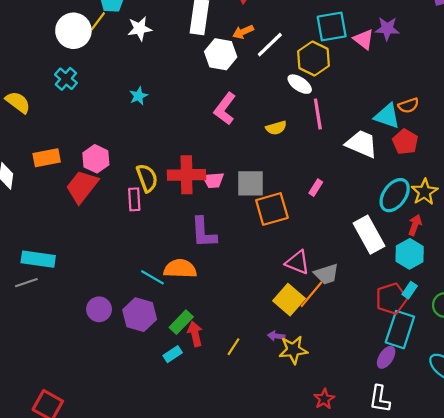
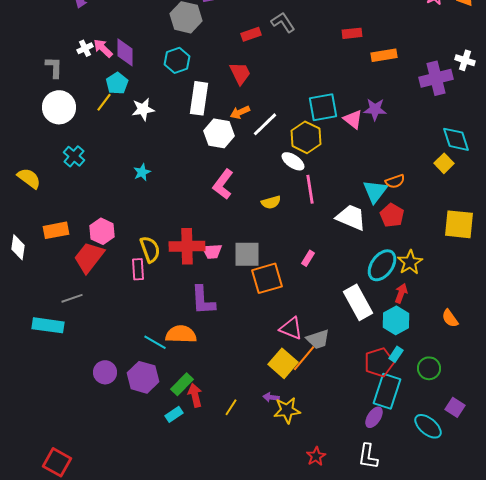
white circle: (73, 31) -> (59, 107), moved
cyan triangle: (387, 116) -> (375, 191), turned 48
gray line: (26, 283) -> (72, 298), moved

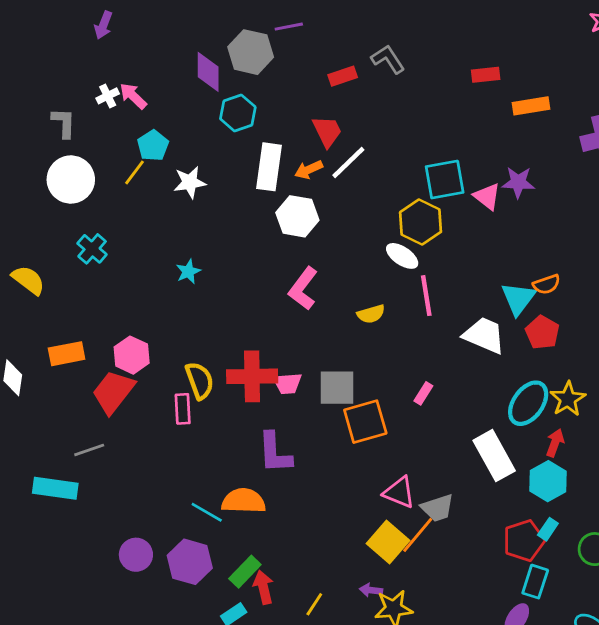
purple diamond: (125, 52) -> (208, 72), moved
orange arrow: (240, 112) -> (309, 170), moved
white line: (265, 124) -> (348, 163), moved
cyan rectangle: (387, 391) -> (535, 582), size x0.7

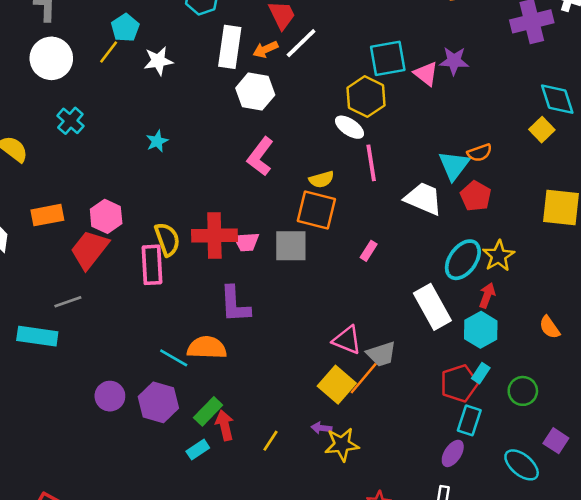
pink rectangle: (183, 409) -> (152, 265), size x1.4
orange square: (365, 422) -> (316, 210), moved, turned 30

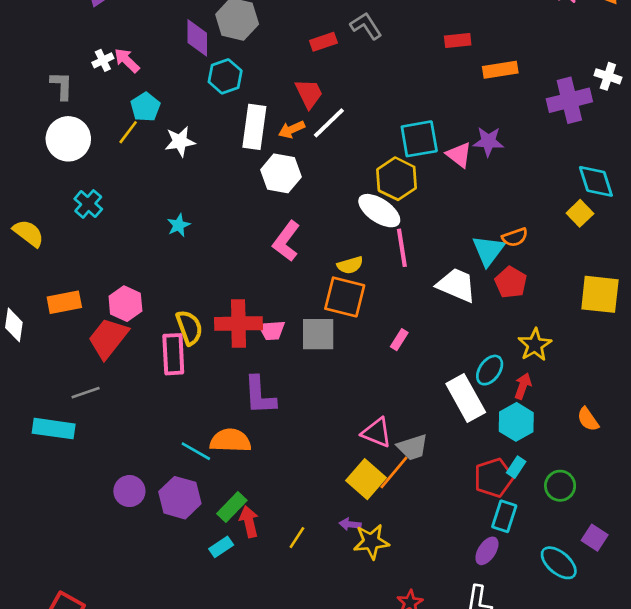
white ellipse: (350, 127) -> (379, 211), size x1.4
cyan ellipse: (463, 260) -> (490, 370), moved, size x0.7

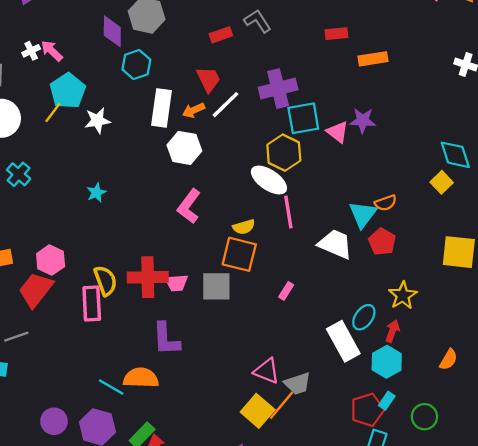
purple cross: (569, 100) -> (278, 89), moved
cyan pentagon: (145, 107) -> (68, 91), size x1.4
orange semicircle: (588, 419) -> (448, 360), turned -115

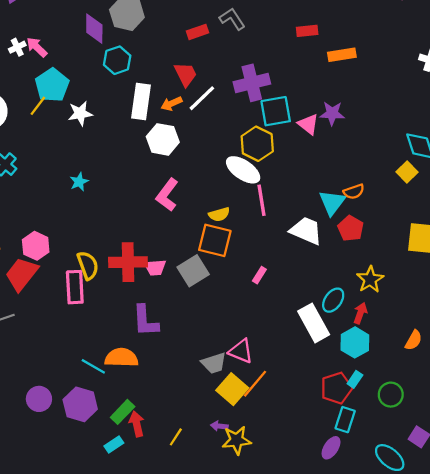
gray square: (216, 286) -> (193, 271), turned -32
gray trapezoid: (298, 384) -> (214, 363), moved

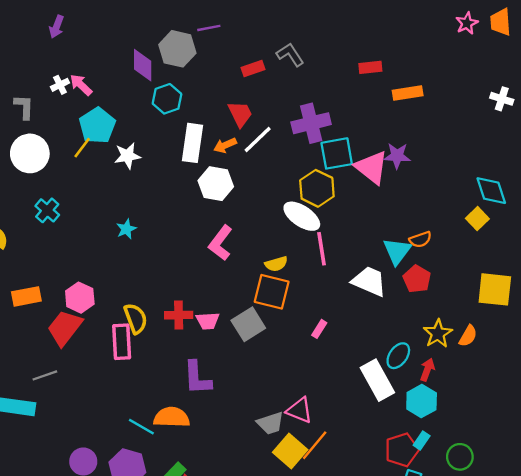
pink triangle: (308, 124) -> (372, 167), size x1.5
red cross: (128, 262) -> (179, 315), size x0.7
orange semicircle: (414, 340) -> (468, 336), moved

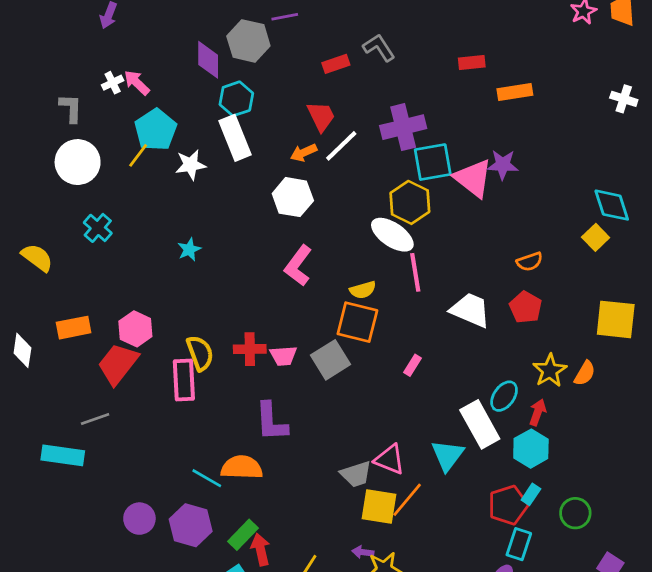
white rectangle: (193, 143) -> (235, 138), moved, turned -30
cyan triangle: (397, 251) -> (448, 455), moved
yellow square: (290, 451) -> (379, 506), turned -32

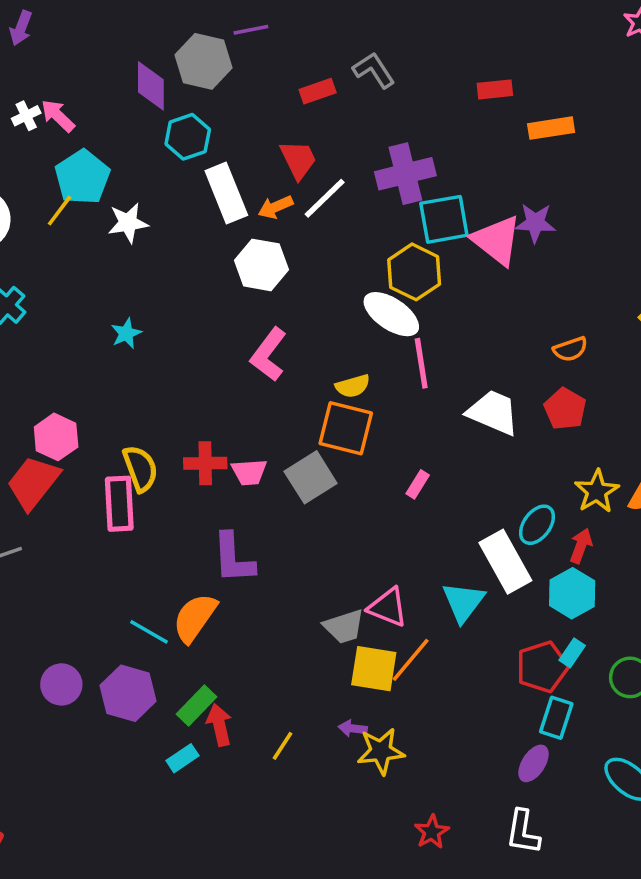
white rectangle: (235, 138) -> (226, 193), moved
orange semicircle: (242, 467) -> (195, 618), turned -57

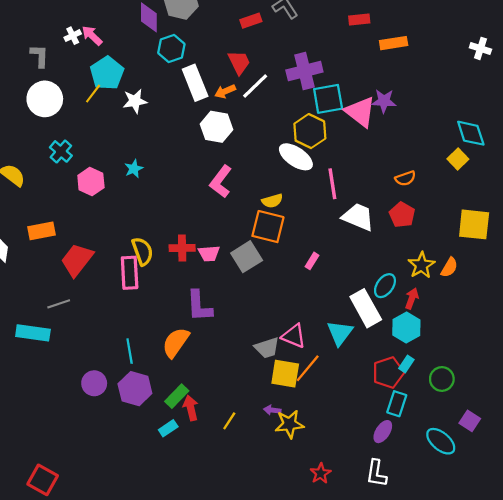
pink line: (421, 363) -> (332, 184), moved
pink hexagon: (56, 437) -> (91, 182), moved
cyan line: (149, 632) -> (130, 351), moved, turned 50

